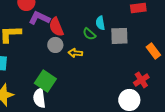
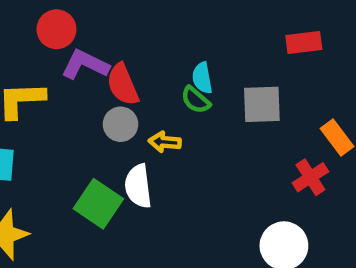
cyan semicircle: (100, 23) -> (202, 78), moved
red cross: (141, 80) -> (310, 177), moved
white semicircle: (39, 98) -> (138, 186), moved

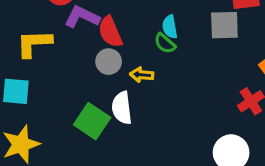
gray square: (262, 104) -> (224, 25), moved

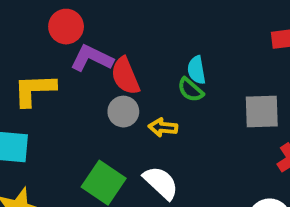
gray square: (224, 25) -> (262, 112), moved
white semicircle: (122, 108) -> (161, 183), moved, turned 140

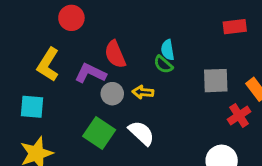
purple L-shape: (92, 58) -> (90, 73), moved
yellow L-shape: (34, 90) -> (48, 65), turned -56
gray circle: (123, 112) -> (112, 94), moved

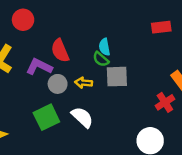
gray square: (216, 81) -> (117, 77), moved
green square: (99, 133) -> (46, 117), turned 30

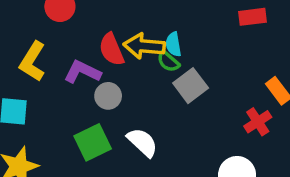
gray square: (117, 77) -> (191, 86), turned -35
yellow arrow: (84, 83) -> (144, 46), moved, size x1.6

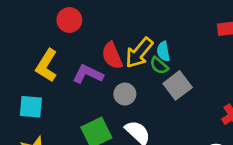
yellow arrow: (144, 46) -> (139, 53), turned -56
gray circle: (108, 96) -> (125, 94), moved

